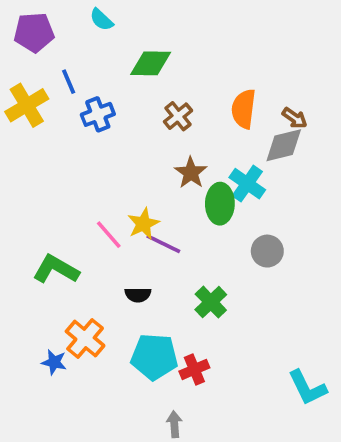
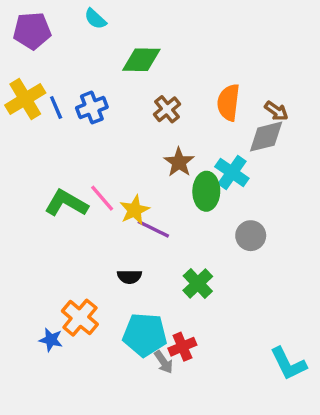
blue line: (69, 82) -> (56, 108), moved
pink line: (109, 235) -> (102, 198), moved
green L-shape: (56, 269) -> (66, 203), moved
gray arrow: (174, 424) -> (164, 362), moved, turned 150

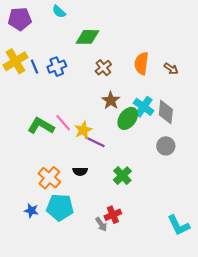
gray diamond: (266, 137) -> (166, 112), moved, turned -70
green ellipse: (206, 191) -> (128, 118), turned 35
gray circle: (251, 236) -> (166, 146), moved
orange cross: (80, 318) -> (49, 178), moved
cyan pentagon: (145, 335) -> (60, 207), moved

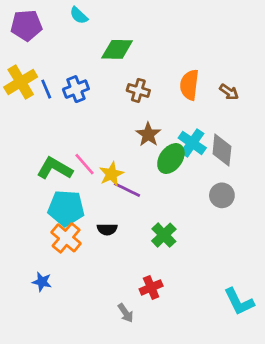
brown cross: (103, 68) -> (138, 90), turned -35
cyan pentagon: (60, 207) -> (66, 208), moved
gray arrow: (101, 224) -> (126, 313), moved

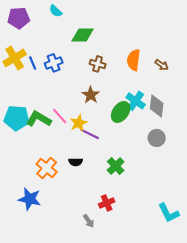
brown star: (148, 134) -> (91, 95), moved
cyan pentagon: (66, 208) -> (17, 118), moved
blue star: (42, 282) -> (30, 199), size x1.6

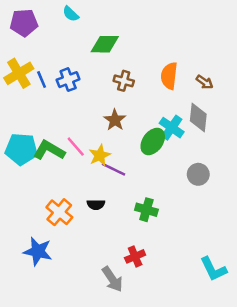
gray diamond: (157, 106) -> (198, 117), moved
green cross: (116, 166) -> (146, 210), turned -30
gray arrow: (89, 221) -> (112, 279), size x1.5

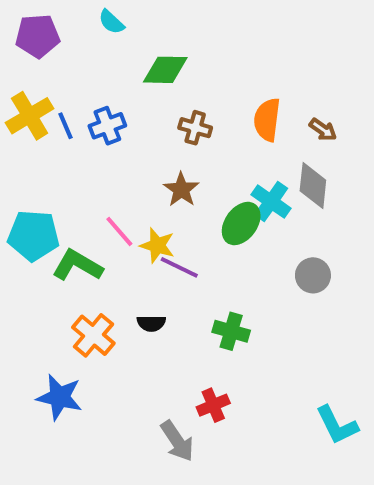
green L-shape: (49, 150) -> (77, 265), moved
yellow star: (100, 155) -> (157, 245), turned -30

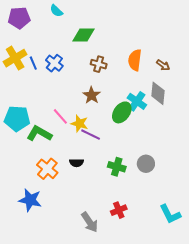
blue cross: (107, 126) -> (54, 63), turned -30
gray circle: (313, 275) -> (146, 164), moved
red cross: (213, 405) -> (119, 210), moved

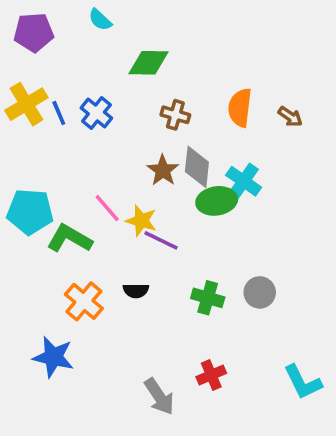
gray diamond: (158, 93) -> (197, 167), moved
green ellipse: (122, 112) -> (217, 201), turned 45

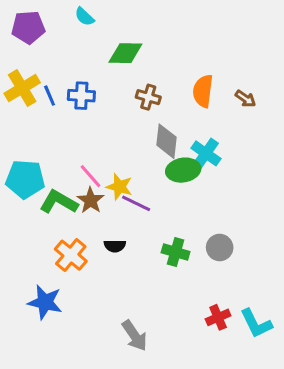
blue cross: (96, 113) -> (81, 96), turned -36
brown star: (163, 170) -> (91, 200), moved
red cross: (211, 375) -> (218, 317), moved

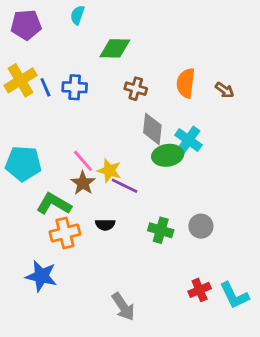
cyan semicircle: (84, 17) -> (77, 15), turned 66
green L-shape: (59, 202) -> (54, 204), moved
orange cross: (71, 255) -> (65, 233), turned 36

